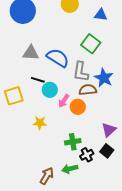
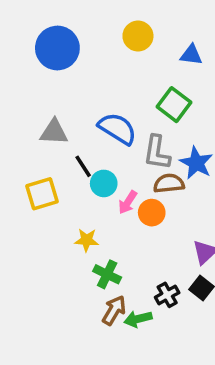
gray triangle: (31, 53) -> (54, 132), moved
black line: (38, 80) -> (83, 166), turned 40
green cross: (73, 142) -> (107, 274), moved, turned 35
brown arrow: (47, 176) -> (114, 310), moved

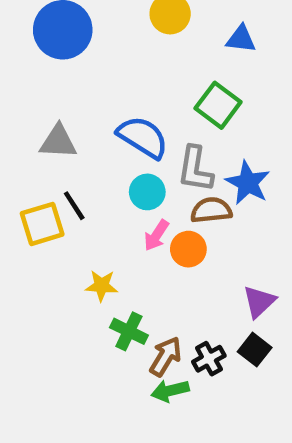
black line: (83, 166) -> (74, 206), moved
cyan circle: (104, 183) -> (147, 192), moved
brown arrow: (114, 310) -> (166, 356), moved

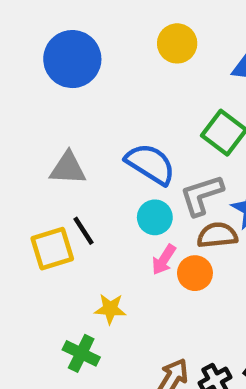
gray L-shape: (195, 169) -> (202, 195), turned 63
green cross: (129, 331) -> (81, 353), moved

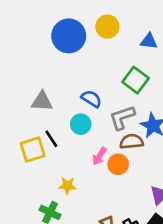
blue circle: (72, 59) -> (69, 36), moved
blue semicircle: (150, 164) -> (91, 99), size x0.7
cyan circle: (155, 217) -> (81, 124), moved

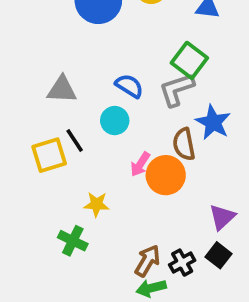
gray L-shape: (122, 117) -> (177, 90), moved
brown semicircle: (132, 142) -> (184, 144), turned -95
orange circle: (118, 164) -> (166, 175), size x1.4

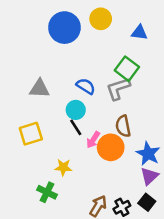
blue star: (213, 122) -> (148, 154), moved
black line: (75, 141) -> (76, 127), moved

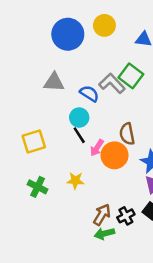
gray triangle: (40, 89) -> (54, 82), moved
gray L-shape: (118, 89) -> (112, 83), moved, turned 65
yellow star: (63, 167) -> (75, 181), moved
green cross: (47, 192) -> (38, 187), moved

